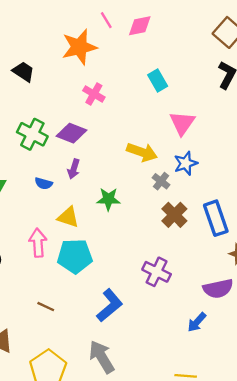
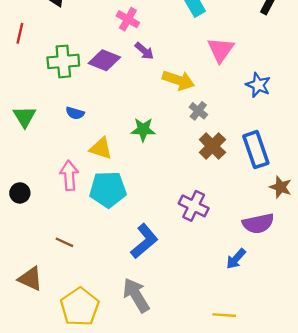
green cross: (32, 134) -> (63, 61), turned -32
blue star: (186, 163) -> (258, 85), moved, turned -30
purple arrow: (74, 169) -> (144, 51), moved, turned -66
brown line: (46, 307) -> (64, 242), moved

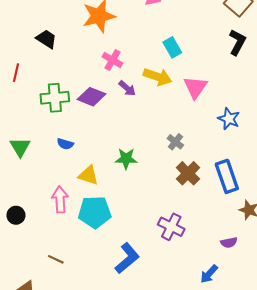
yellow arrow: (178, 80) -> (158, 77), moved
purple semicircle: (258, 224) -> (229, 243), size x0.6

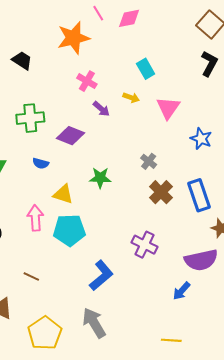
yellow arrow: (158, 77) -> (131, 98), size x0.6
purple diamond: (91, 97) -> (70, 136), moved
purple semicircle: (229, 243) -> (201, 260), size x2.0

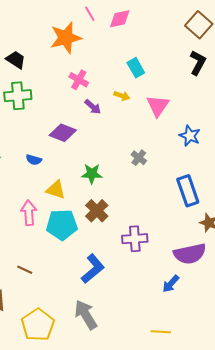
green cross: (30, 118) -> (18, 96), moved
brown cross: (161, 192) -> (97, 211), moved
purple cross: (144, 245) -> (135, 239), turned -30

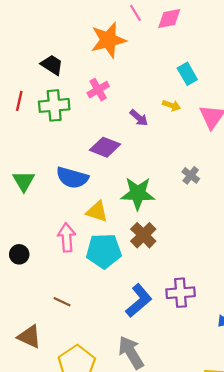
pink cross: (79, 80) -> (98, 90), moved, turned 30
blue semicircle: (34, 160) -> (72, 178), size x1.8
green star: (92, 174) -> (138, 193), size x1.4
purple cross: (135, 239) -> (181, 293), moved

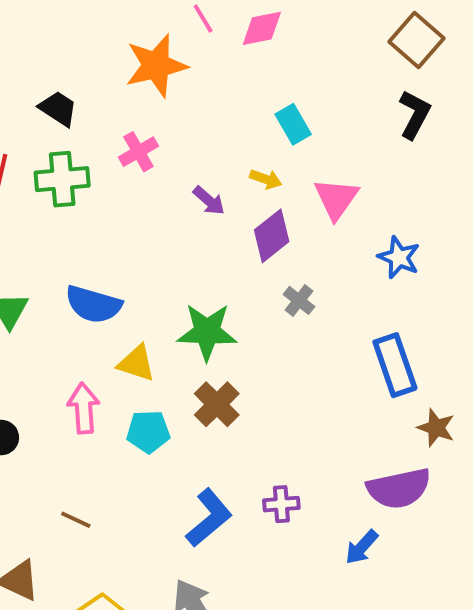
purple diamond: (105, 147) -> (272, 236), moved, turned -60
cyan pentagon: (104, 251) -> (148, 432), size x0.7
purple cross: (181, 293) -> (281, 504), size x0.7

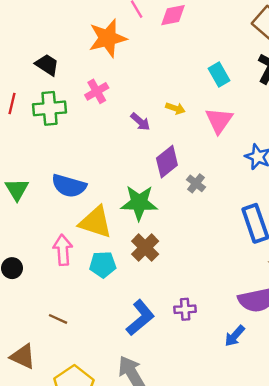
cyan rectangle: (293, 124) -> (219, 74), moved
purple diamond: (272, 236) -> (167, 162), moved
yellow triangle: (136, 363) -> (96, 222), size x1.4

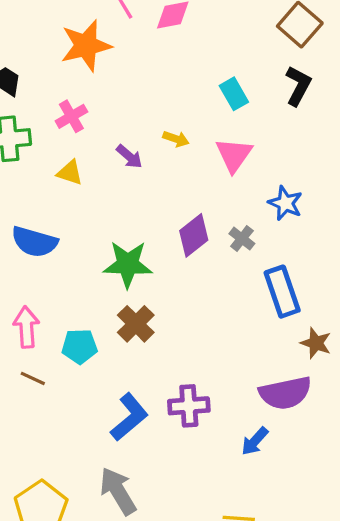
purple diamond: (167, 162) -> (194, 235), moved
gray cross: (196, 183) -> (242, 239), moved
yellow triangle: (96, 222) -> (70, 173), moved, size x0.6
purple cross: (185, 309) -> (189, 406), size x1.4
brown line: (58, 319) -> (33, 378), moved

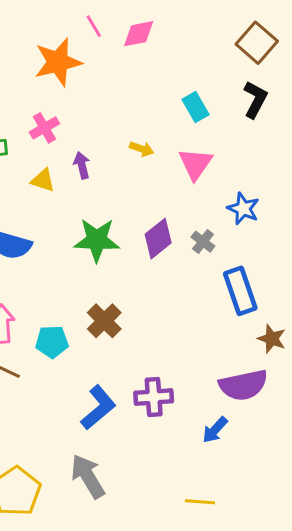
purple arrow: (129, 157) -> (82, 165), moved, turned -145
green star: (128, 264) -> (97, 240), moved

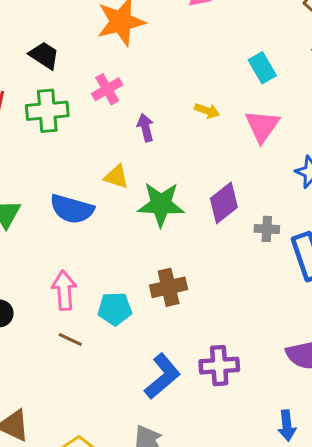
yellow triangle: (43, 180) -> (116, 177), moved
gray cross: (203, 242) -> (267, 229), moved, turned -35
brown cross: (104, 321) -> (169, 287), turned 32
blue arrow: (215, 430) -> (287, 426), moved, turned -48

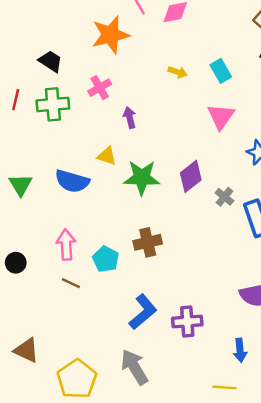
yellow arrow: (207, 111) -> (178, 72), moved
gray cross: (267, 229) -> (224, 197), turned 36
cyan pentagon: (115, 309) -> (106, 259), turned 30
purple cross: (219, 366) -> (187, 321), moved

